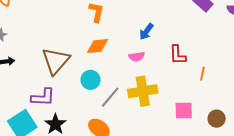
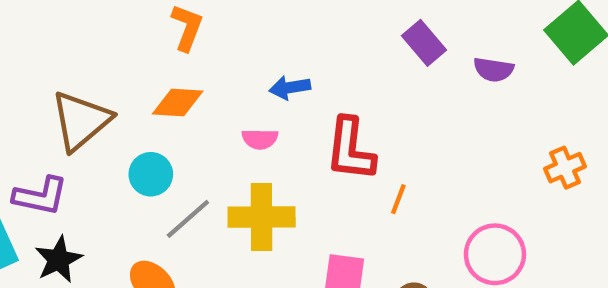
blue arrow: (146, 32) -> (290, 88), turned 36
red L-shape: (178, 55) -> (350, 149), size x1.4

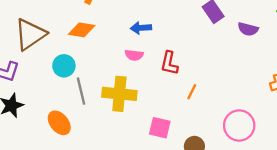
pink semicircle: (260, 139) -> (134, 55), moved
red L-shape: (350, 149) -> (169, 63), size x0.7
gray line: (188, 219) -> (81, 91), turned -68

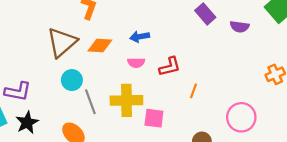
orange diamond: (82, 30) -> (100, 45), moved
brown triangle: (30, 34) -> (62, 42), moved
red L-shape: (169, 63) -> (170, 67), turned -110
pink square: (160, 128) -> (154, 118), moved

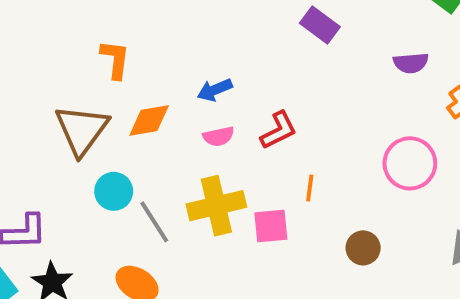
purple semicircle: (240, 27) -> (411, 63), moved
orange line: (194, 91) -> (310, 188), moved
pink circle: (241, 117) -> (410, 163), moved

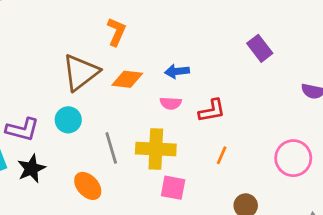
cyan circle: (114, 191) -> (68, 120), moved
pink square: (271, 226) -> (173, 188), moved

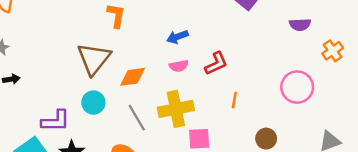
orange diamond: (127, 79) -> (133, 77), moved

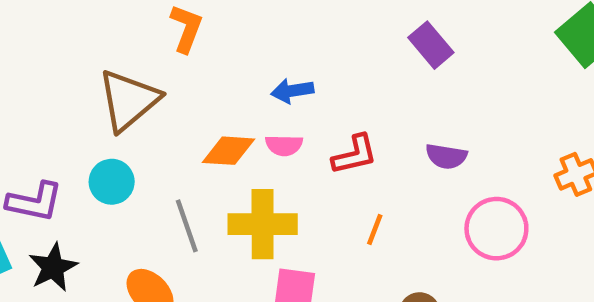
purple semicircle: (300, 25) -> (446, 156), moved
orange diamond: (133, 77) -> (229, 151), moved

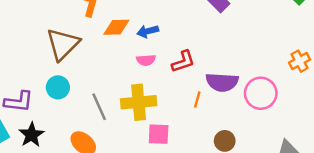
orange diamond: (229, 151) -> (116, 27), moved
purple semicircle: (446, 156) -> (222, 82), moved, size x1.5

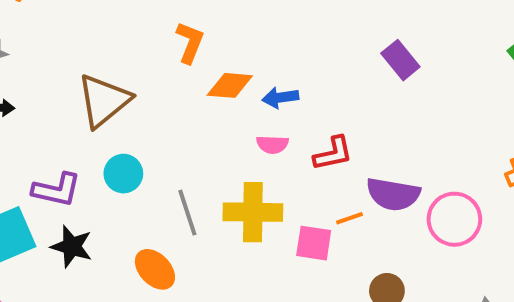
brown triangle: (63, 44) -> (104, 101), moved
orange line: (197, 100) -> (349, 218), turned 49
pink square: (159, 134) -> (314, 243), moved
black star: (31, 135) -> (72, 246), turned -30

